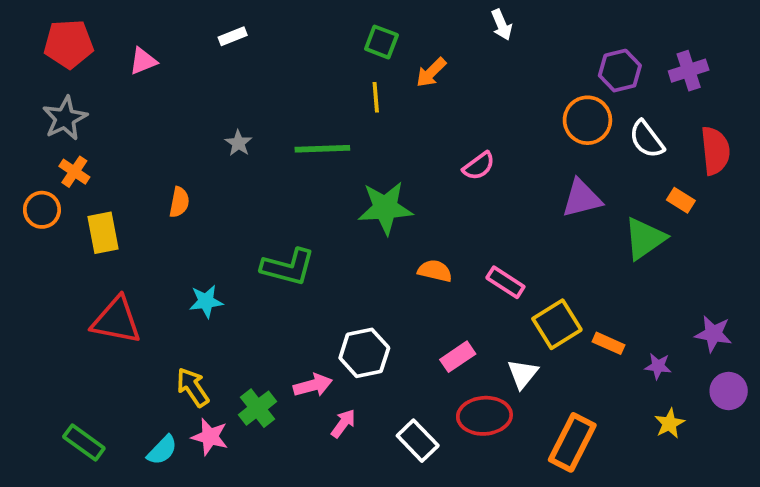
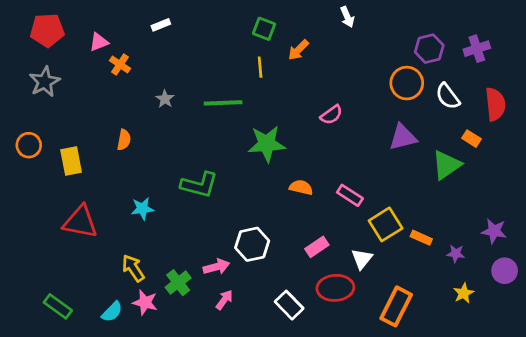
orange cross: (74, 172) -> (120, 65), moved
pink arrow: (343, 423) -> (224, 300), moved

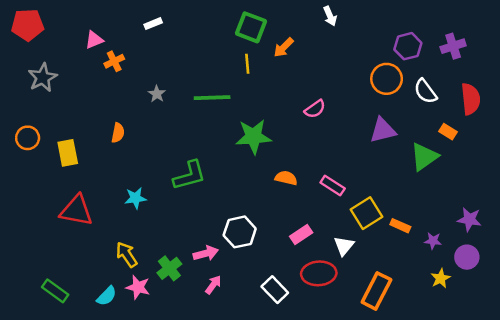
green square: (264, 29) -> (251, 27), size x1.4
red pentagon: (47, 30) -> (28, 25), moved
orange cross: (120, 65) -> (114, 61), turned 30
green L-shape: (199, 185) -> (189, 175), turned -30
purple circle: (505, 271) -> (467, 257), moved

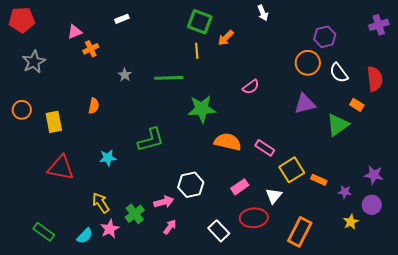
purple cross: (453, 46) -> (379, 25), moved
orange semicircle: (286, 178) -> (228, 142), size x1.5
pink star: (138, 287) -> (110, 229), turned 30

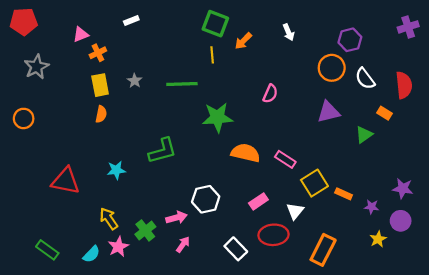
white arrow: (263, 13) -> (289, 32), moved
pink semicircle: (251, 87) -> (270, 94), turned -30
yellow rectangle: (54, 122) -> (100, 85), moved
green triangle: (338, 125) -> (364, 135), size x0.7

